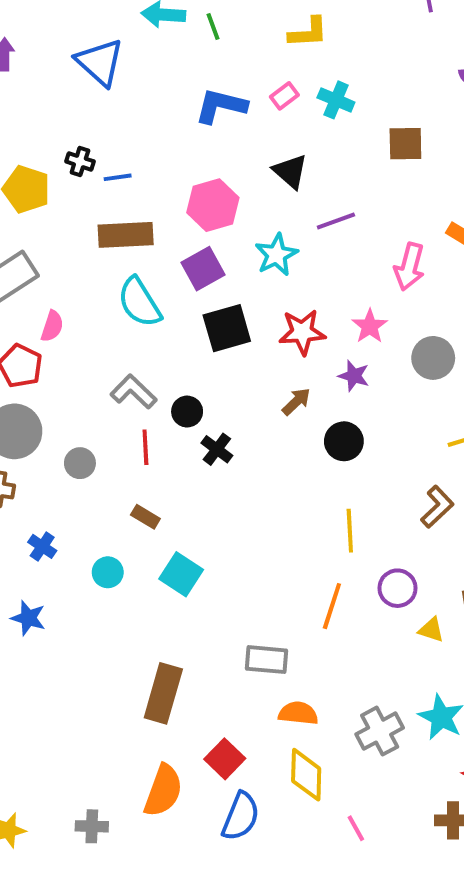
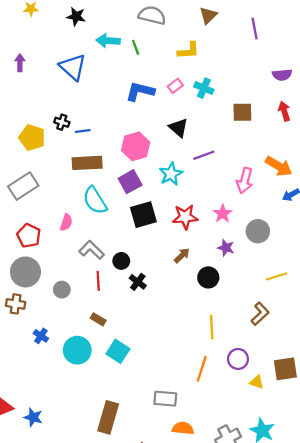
pink semicircle: (52, 326) -> (66, 222), moved
purple star: (354, 376) -> (226, 248), moved
cyan circle: (108, 572) -> (77, 350), size x1.6
blue star: (28, 618) -> (33, 417), moved

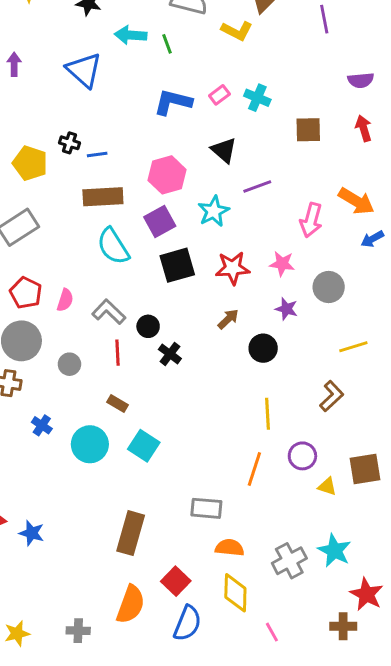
yellow L-shape: (188, 51) -> (237, 31), moved, turned 30
pink star: (223, 214) -> (282, 264), turned -30
pink semicircle: (66, 222) -> (65, 300), moved

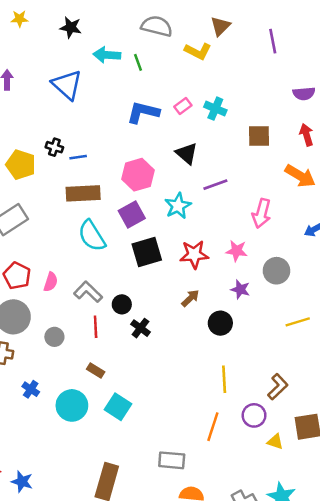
orange arrow: (356, 201) -> (300, 176), moved
brown L-shape: (332, 396) -> (278, 387), moved

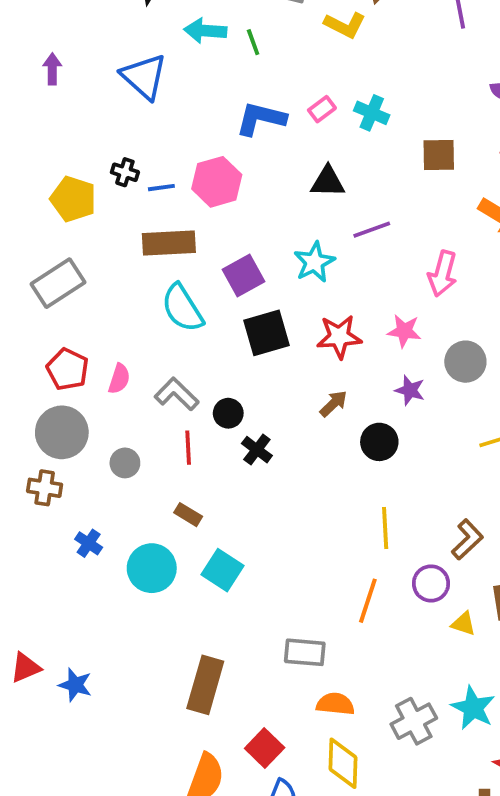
black triangle: (187, 153) -> (328, 182), turned -40
pink hexagon: (138, 175) -> (217, 182), moved

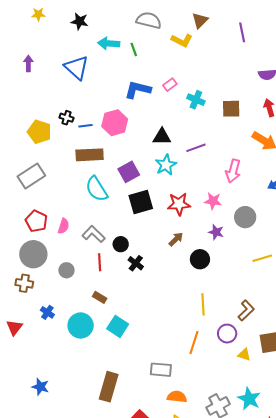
cyan cross: (372, 113) -> (196, 100), moved
black triangle: (328, 182) -> (162, 137), moved
red triangle: (25, 668) -> (14, 327), moved, turned -30

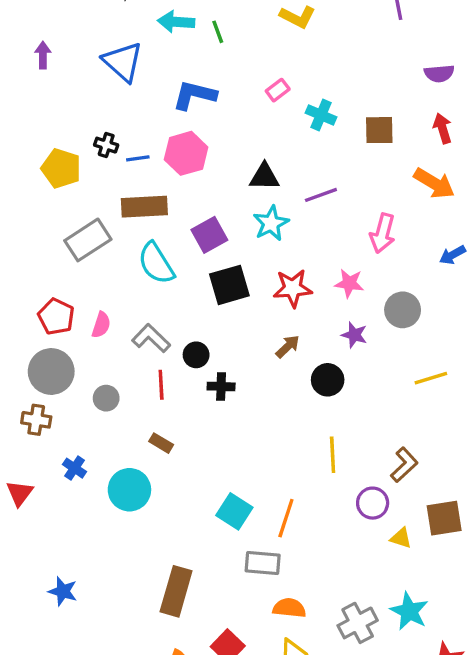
blue L-shape: (138, 90) -> (194, 95), moved
gray rectangle: (31, 176) -> (88, 240), moved
black cross: (136, 263) -> (221, 386), turned -35
cyan square: (118, 326) -> (234, 511), moved
orange line: (194, 343) -> (286, 518), moved

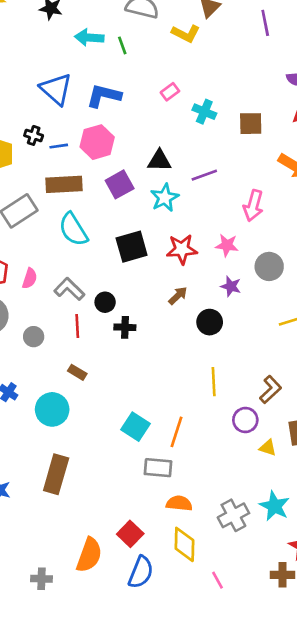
blue triangle: (123, 62) -> (56, 89), moved
purple square: (209, 235) -> (120, 184), moved
brown rectangle: (176, 591) -> (56, 474), moved

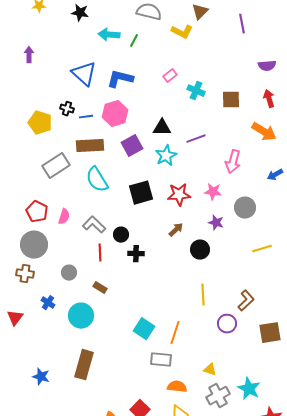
green line: (122, 45) -> (134, 41), turned 48
gray circle: (34, 337) -> (69, 273), moved
yellow triangle: (268, 448) -> (210, 370), moved

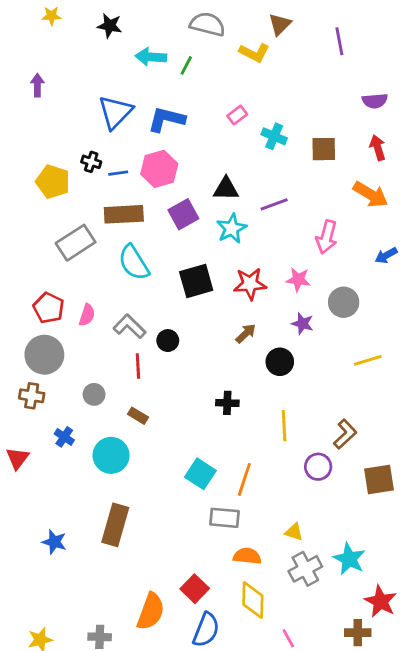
blue triangle: (84, 74) -> (115, 112), turned 32
black cross: (136, 254) -> (227, 403), moved

